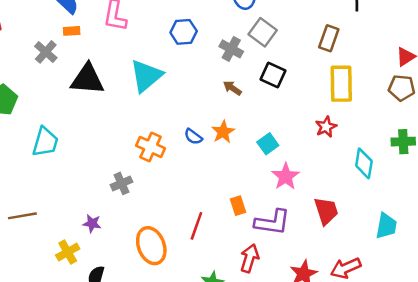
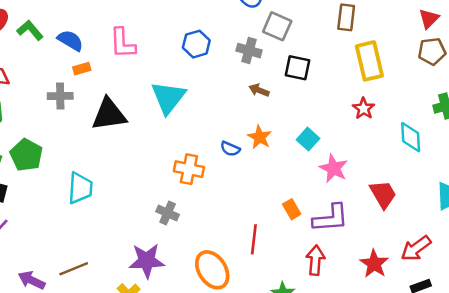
gray cross: (46, 52) -> (60, 96), turned -30
gray cross: (122, 183) -> (168, 213), turned -30
purple star: (92, 223) -> (147, 261), size x1.8

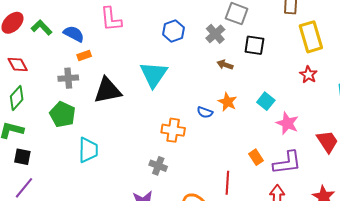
pink L-shape: (123, 43) -> (111, 19), moved
gray cross: (249, 51) -> (215, 34), turned 36
green pentagon: (26, 155) -> (63, 114), moved

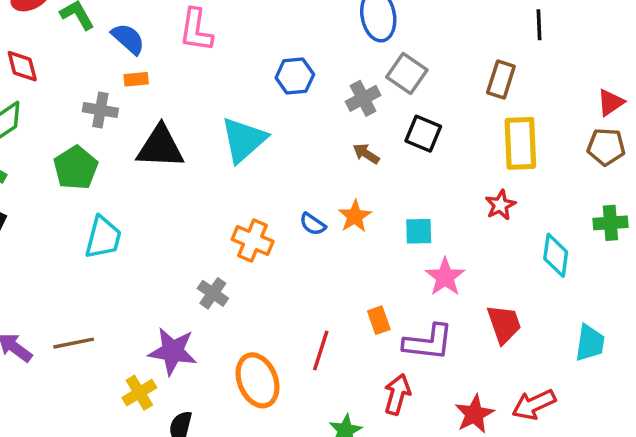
cyan square: (266, 101) -> (419, 231), turned 36

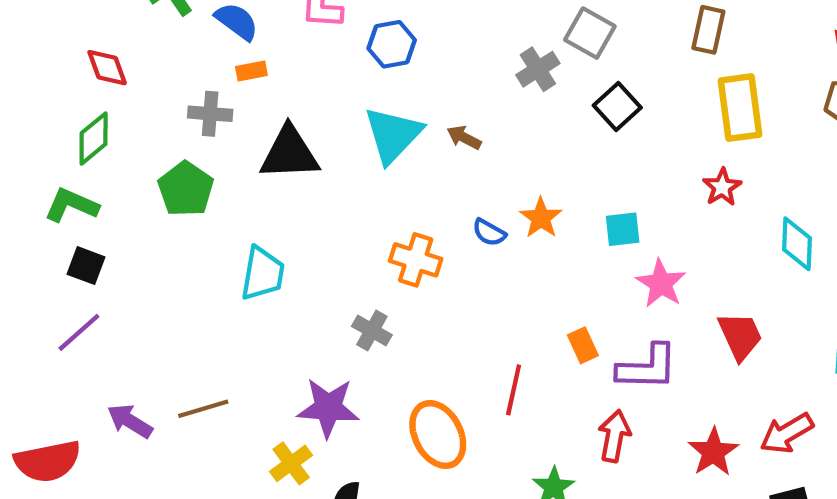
blue hexagon: (295, 76) -> (392, 44), moved
black square: (423, 134) -> (617, 107), turned 30
brown arrow: (366, 154) -> (464, 137), moved
cyan trapezoid: (103, 238) -> (263, 274), moved

